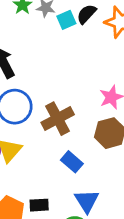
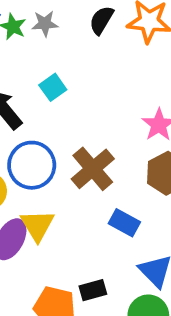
cyan square: (66, 20) -> (53, 87), moved

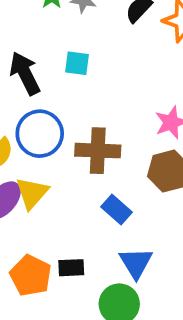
cyan square: (53, 87) -> (77, 63), turned 30
brown cross: (93, 169) -> (98, 151), turned 30

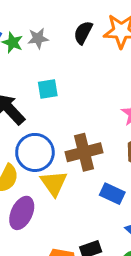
yellow triangle: (32, 193) -> (54, 183), moved

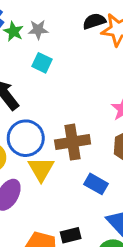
black semicircle: (83, 33) -> (94, 21), moved, turned 40
cyan square: (48, 89) -> (42, 63), moved, turned 30

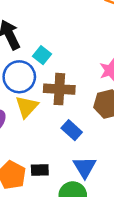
cyan square: (42, 63) -> (42, 55), moved

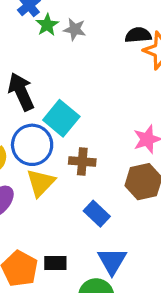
cyan square: (42, 55) -> (61, 118), size x1.5
brown cross: (59, 89) -> (82, 162), size x0.7

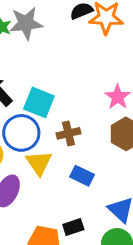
gray star: (75, 29) -> (26, 23), size x1.6
blue rectangle: (97, 214) -> (82, 176), moved

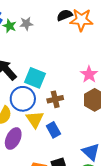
gray star: (26, 23) -> (26, 24), size x0.6
blue rectangle: (82, 176) -> (53, 130), moved, turned 35

